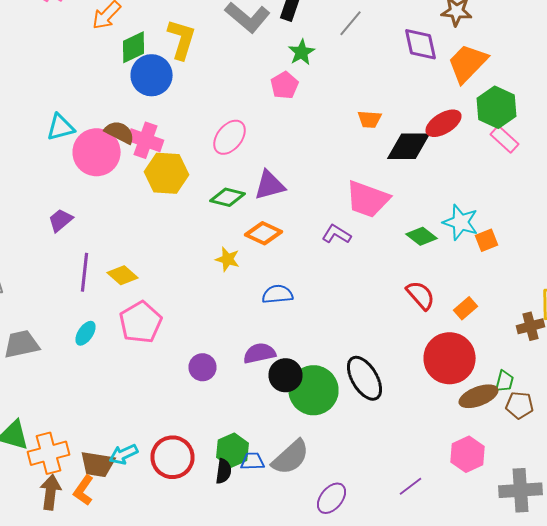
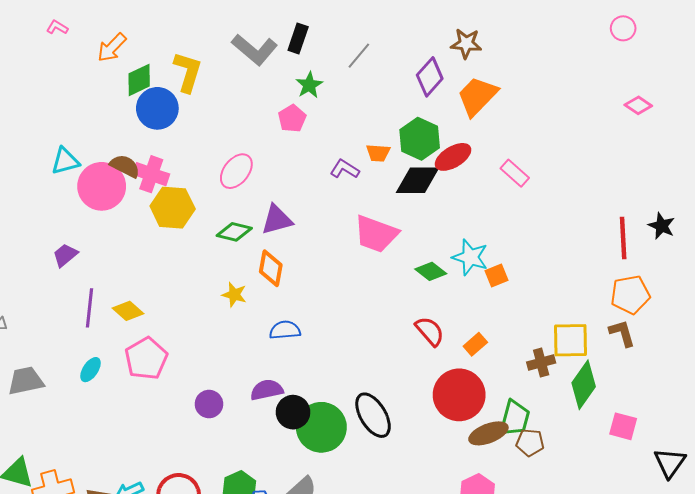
purple diamond: (420, 44) -> (430, 77), turned 54
green hexagon: (496, 107) -> (420, 139), moved
orange diamond: (264, 233) -> (271, 268), turned 75
purple L-shape: (336, 234) -> (345, 169), moved
green trapezoid: (504, 381) -> (515, 418), size x1.6

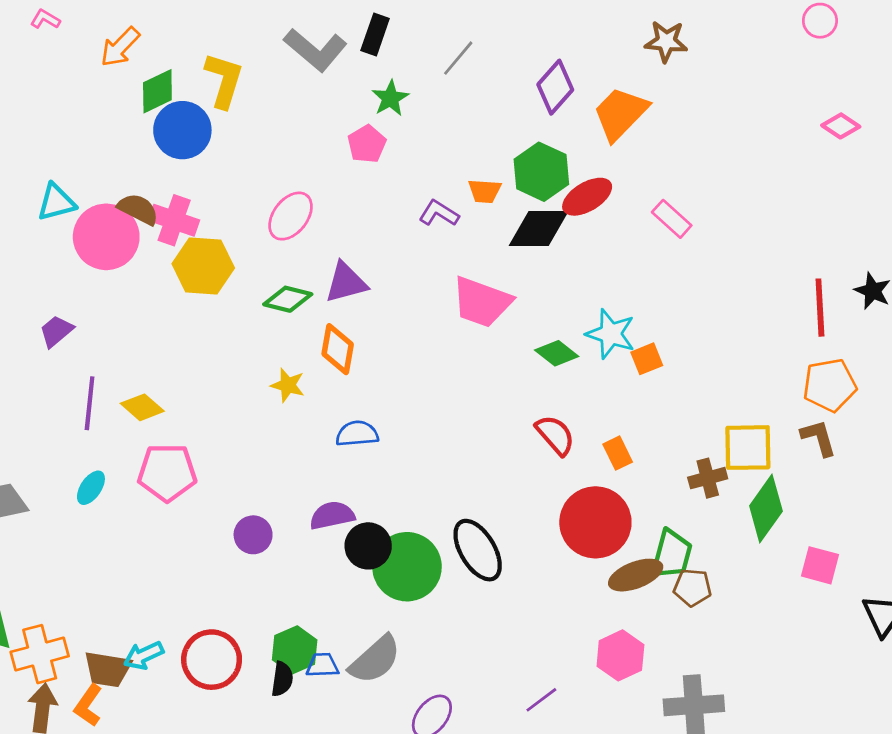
brown star: (466, 44) -> (666, 41), moved
orange rectangle: (475, 344) -> (618, 453), turned -75
pink pentagon: (146, 358) -> (167, 472), turned 30

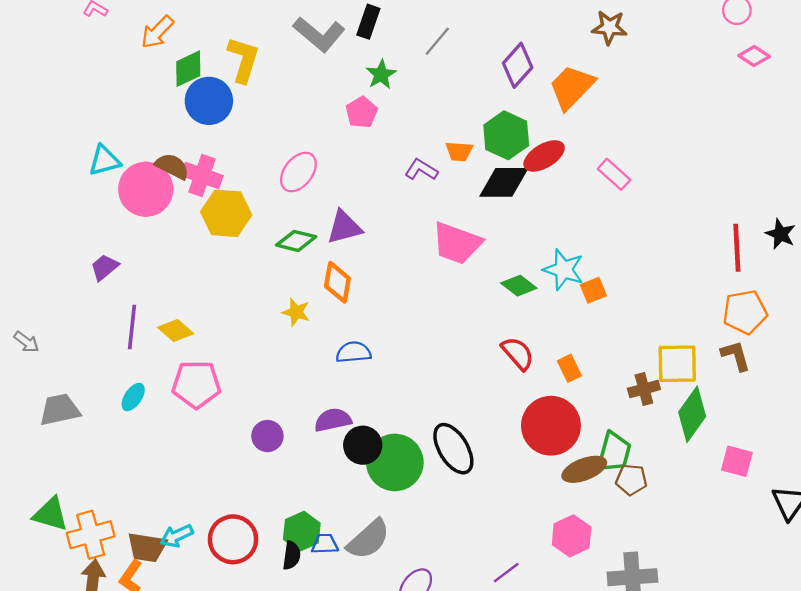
pink diamond: (841, 126) -> (754, 56), moved

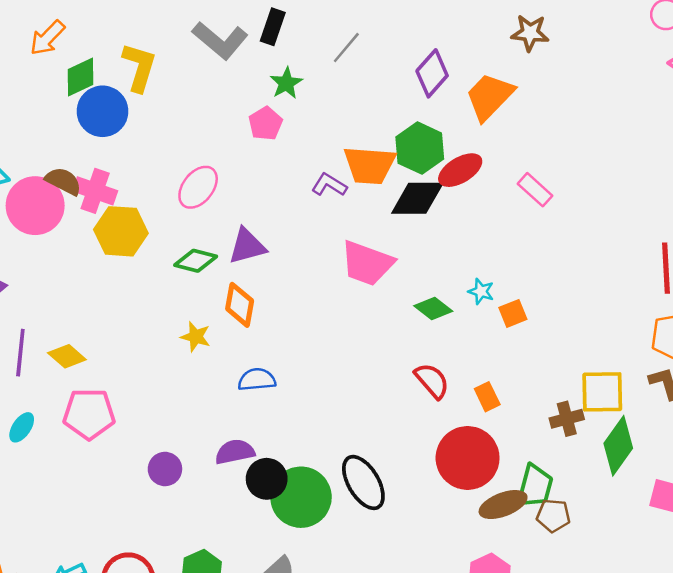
orange trapezoid: (459, 151) -> (370, 165), size x1.8
cyan star: (564, 270) -> (481, 291), size x0.6

